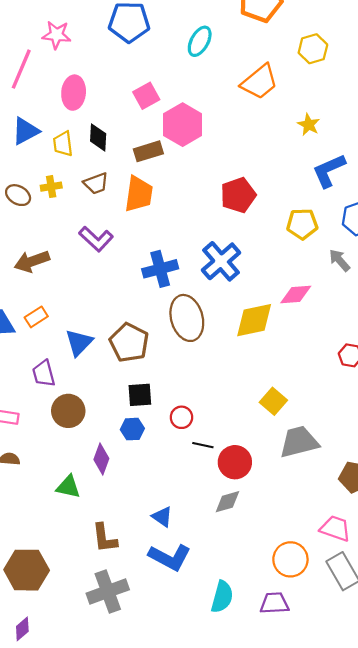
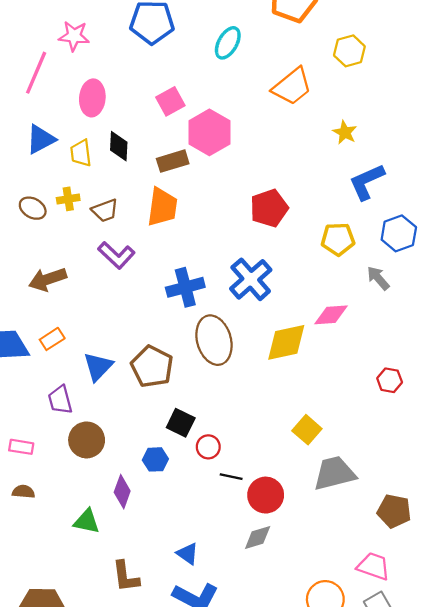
brown trapezoid: (96, 183) -> (105, 210), moved
black square: (140, 395) -> (181, 423), moved, turned 30

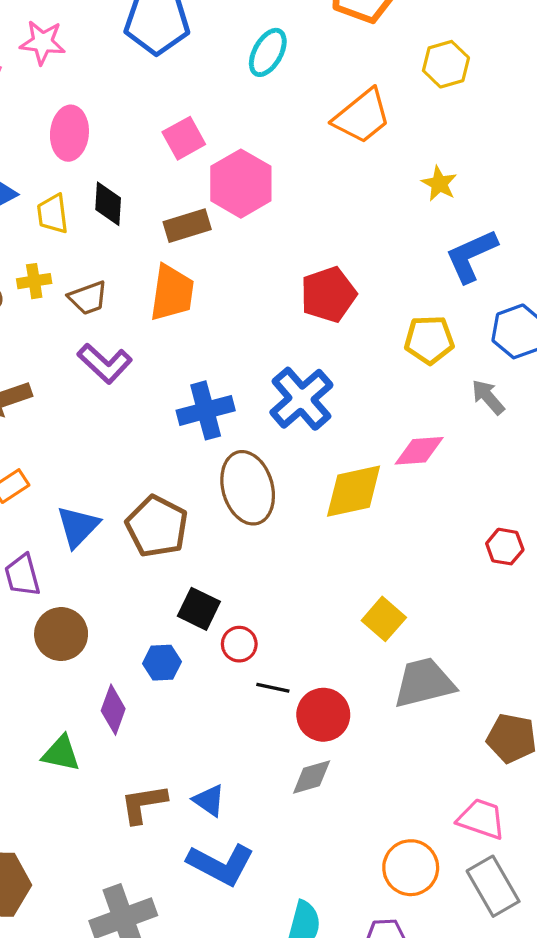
brown L-shape: (126, 577) -> (143, 804), moved, turned 88

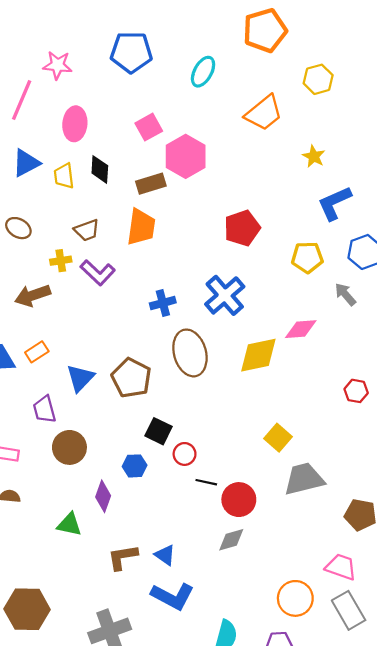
yellow cross: (34, 281) -> (61, 261), moved
blue cross: (206, 410) -> (163, 303), size x0.7

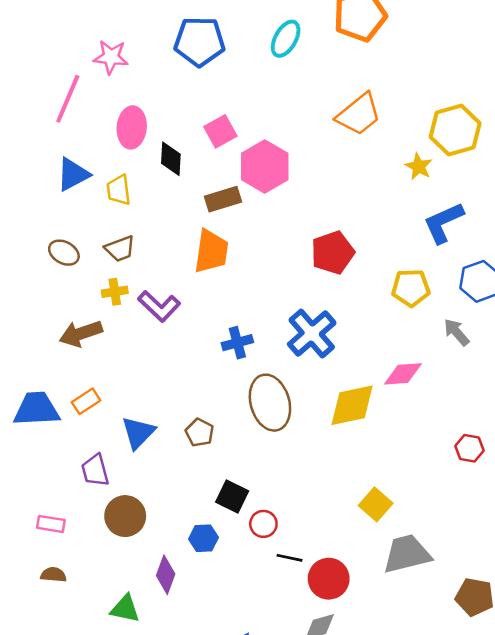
cyan ellipse: (203, 72) -> (286, 39), moved
yellow hexagon: (318, 79) -> (455, 130), moved, size x1.4
black diamond: (100, 169) -> (171, 159), moved
brown trapezoid: (87, 230) -> (120, 249), moved
brown pentagon: (131, 378) -> (200, 433), size x0.6

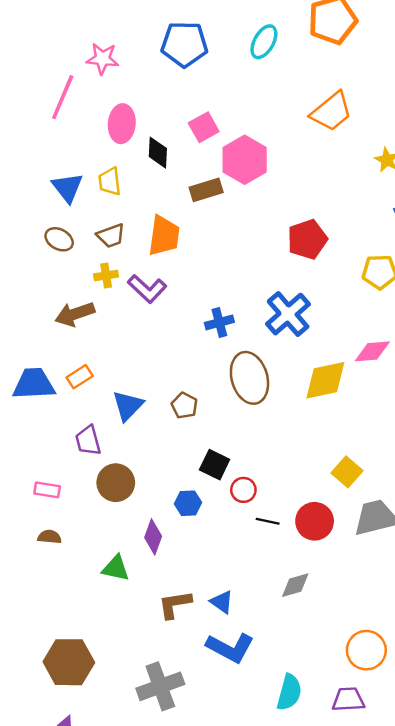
blue triangle: (73, 174) -> (68, 188), moved, turned -40
orange trapezoid: (211, 251) -> (164, 236), moved
red circle: (329, 579) -> (315, 521), moved

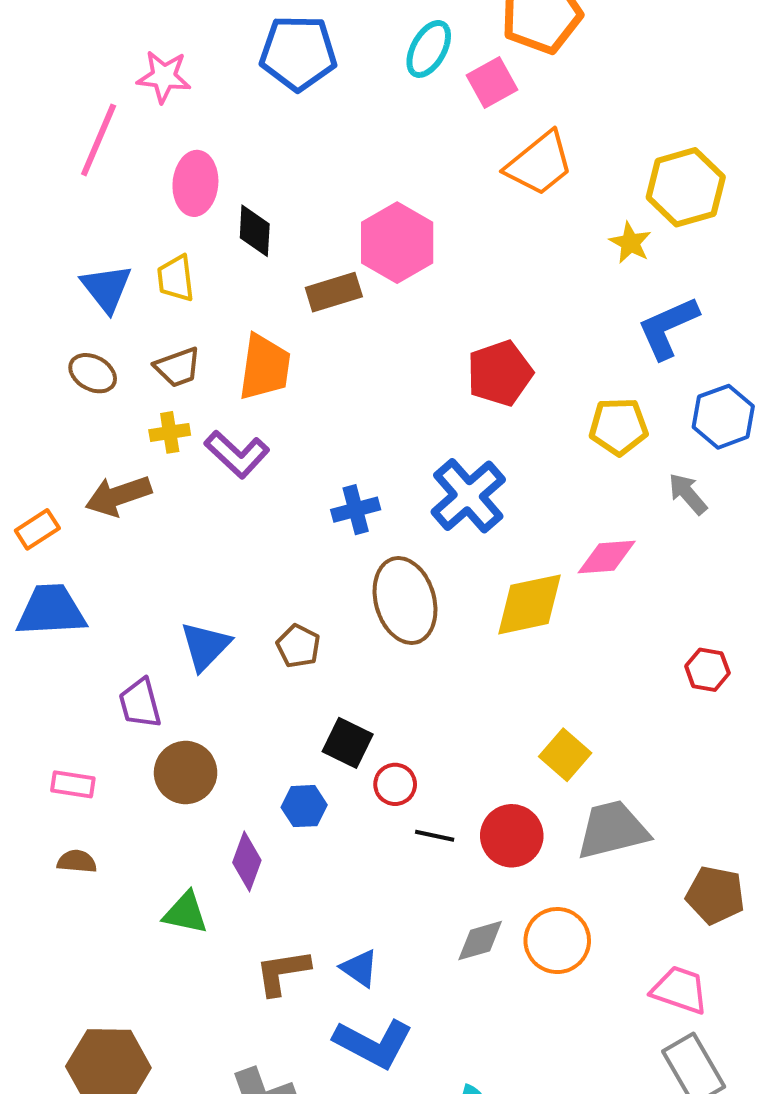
pink square: (204, 127) -> (492, 83), moved
orange rectangle: (80, 377) -> (37, 529), moved
orange circle: (366, 650) -> (557, 941), moved

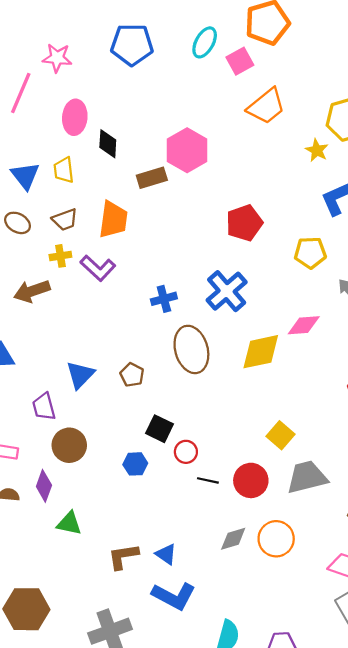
purple diamond: (247, 861) -> (44, 486), moved

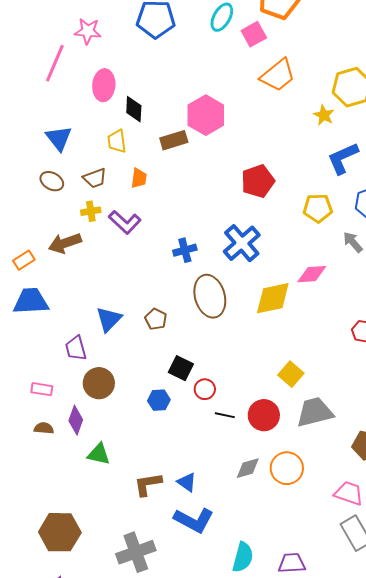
yellow trapezoid: (64, 170) -> (117, 141), moved
orange trapezoid: (113, 220) -> (139, 178), size x0.6

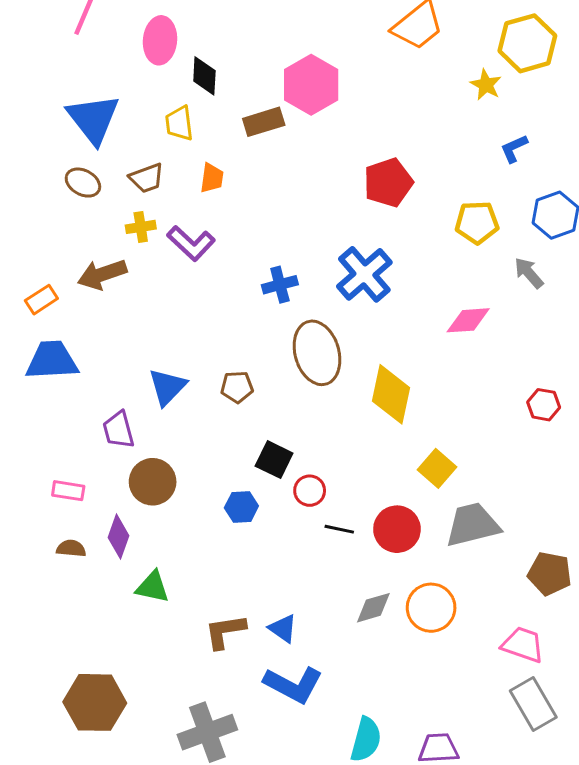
blue triangle: (59, 138) -> (93, 119), size x1.4
blue L-shape: (343, 158) -> (514, 148), size x0.6
yellow diamond: (273, 298) -> (391, 394), moved, turned -66
brown pentagon: (156, 319) -> (237, 387), turned -30

